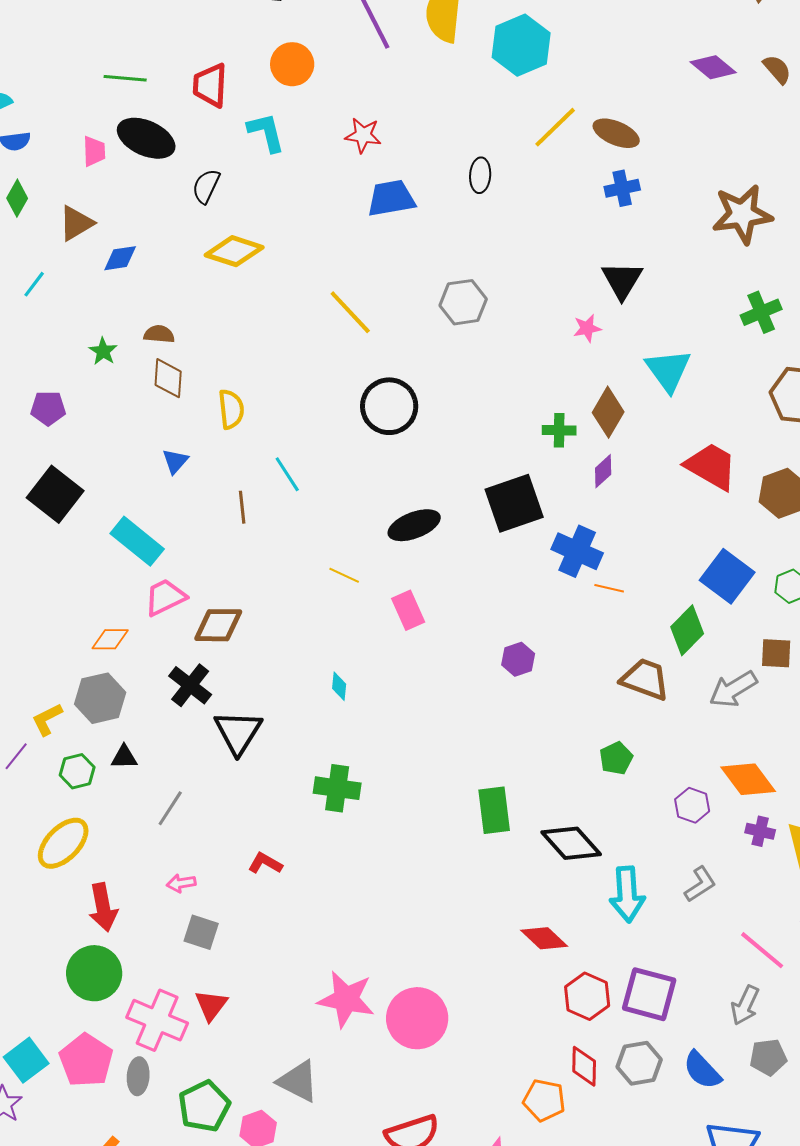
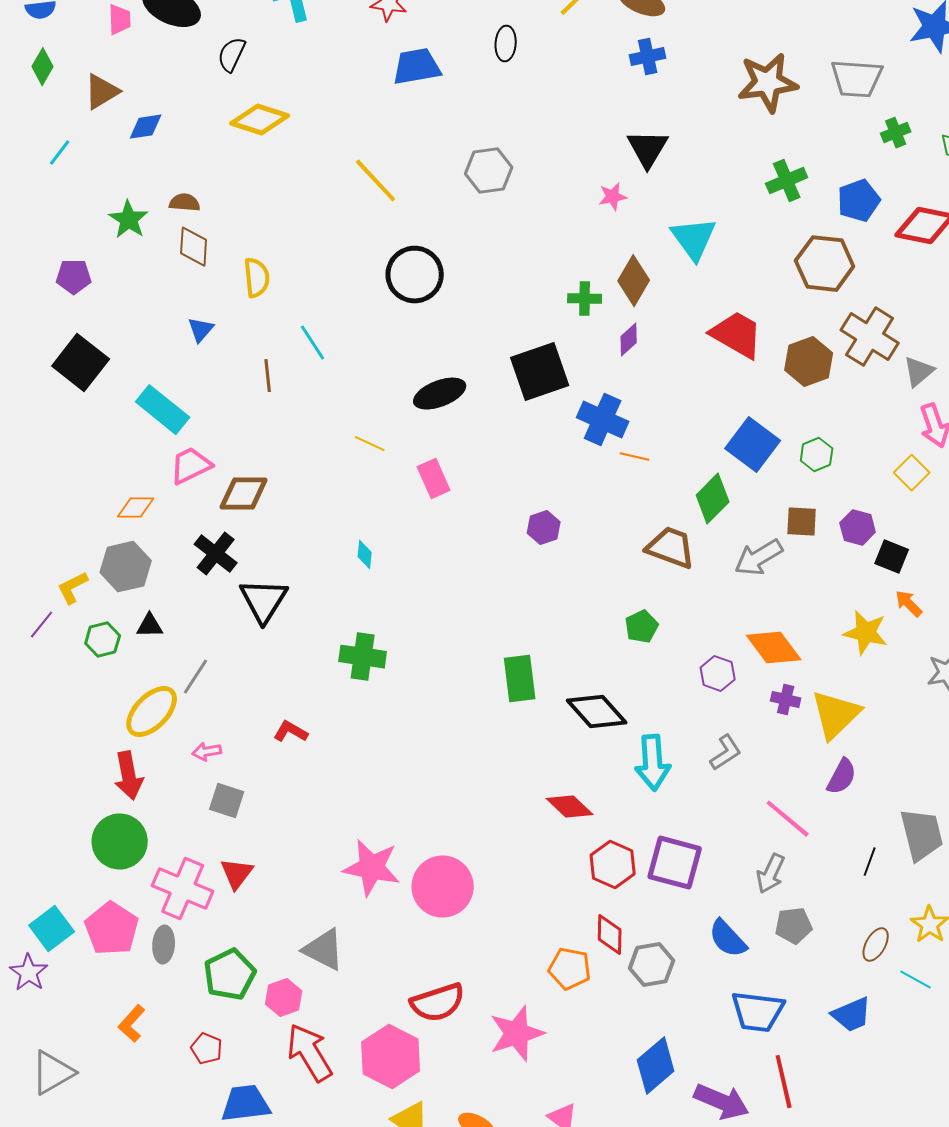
green star: (103, 351) -> (129, 220), size x1.4
yellow ellipse: (63, 843) -> (152, 712), moved
gray hexagon: (639, 1063) -> (652, 965), moved

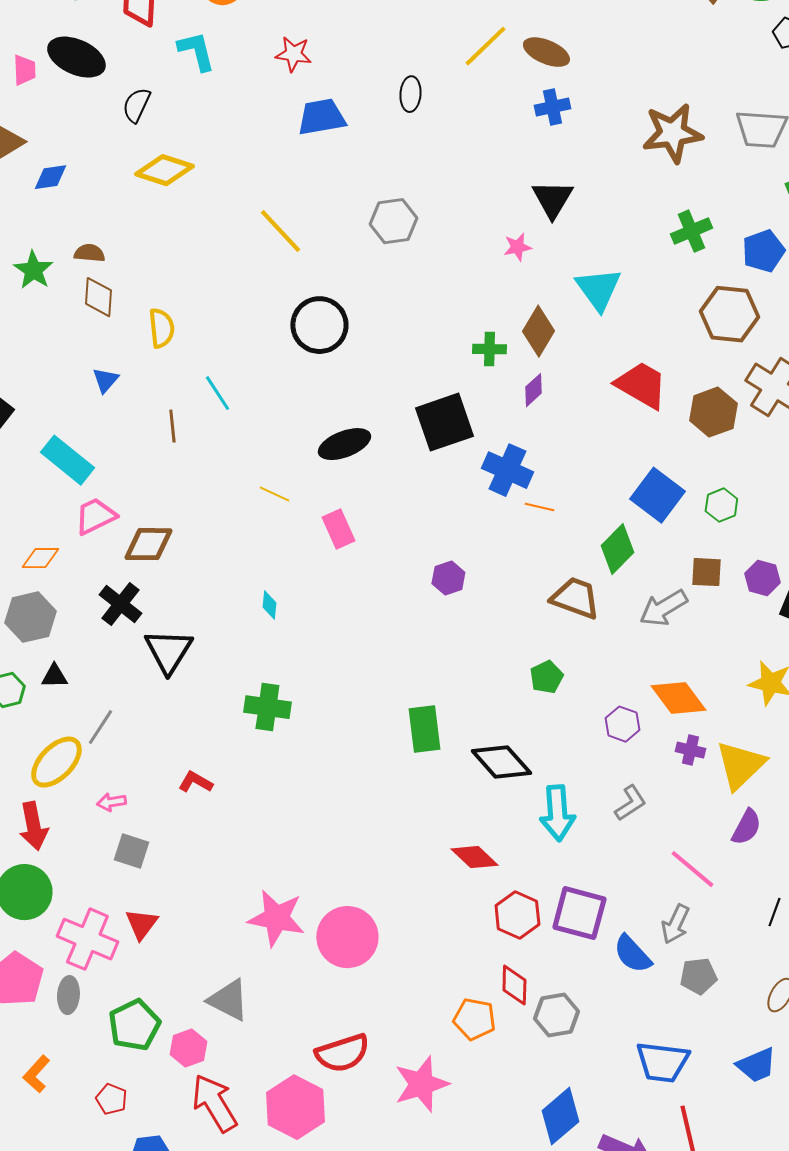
blue semicircle: (728, 939) -> (632, 954), moved

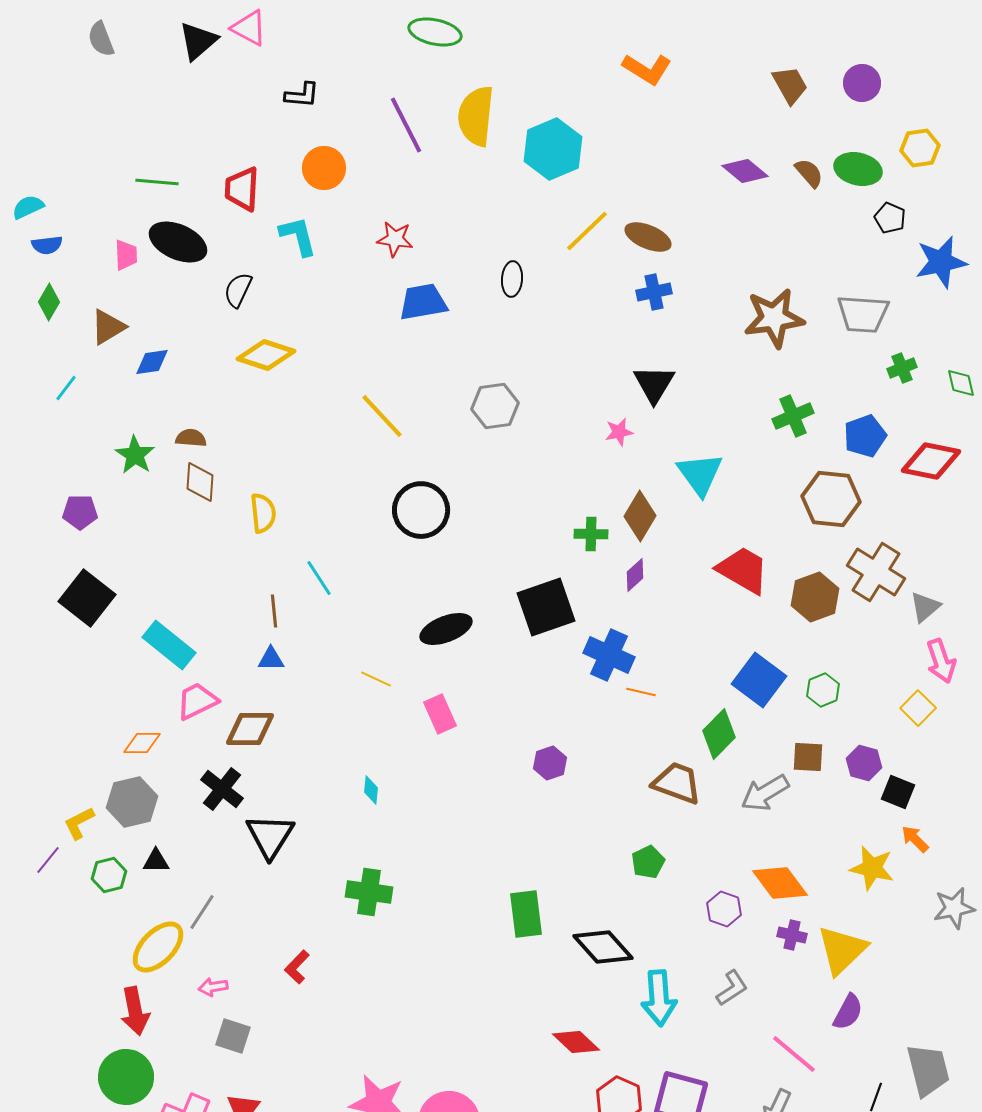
blue triangle: (105, 380) -> (271, 659), moved, turned 48
red L-shape: (195, 782) -> (297, 967), turned -76

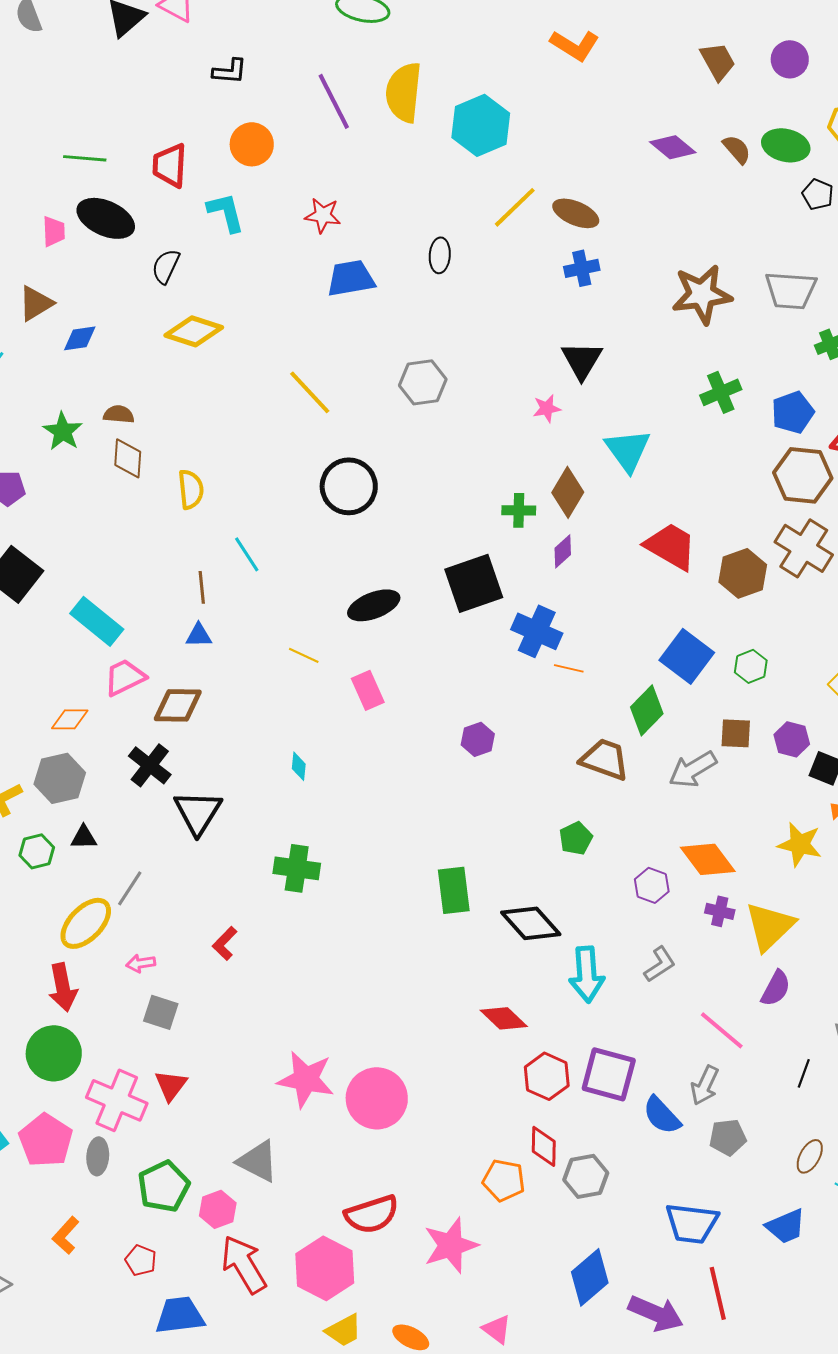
brown hexagon: (831, 499) -> (803, 475), moved

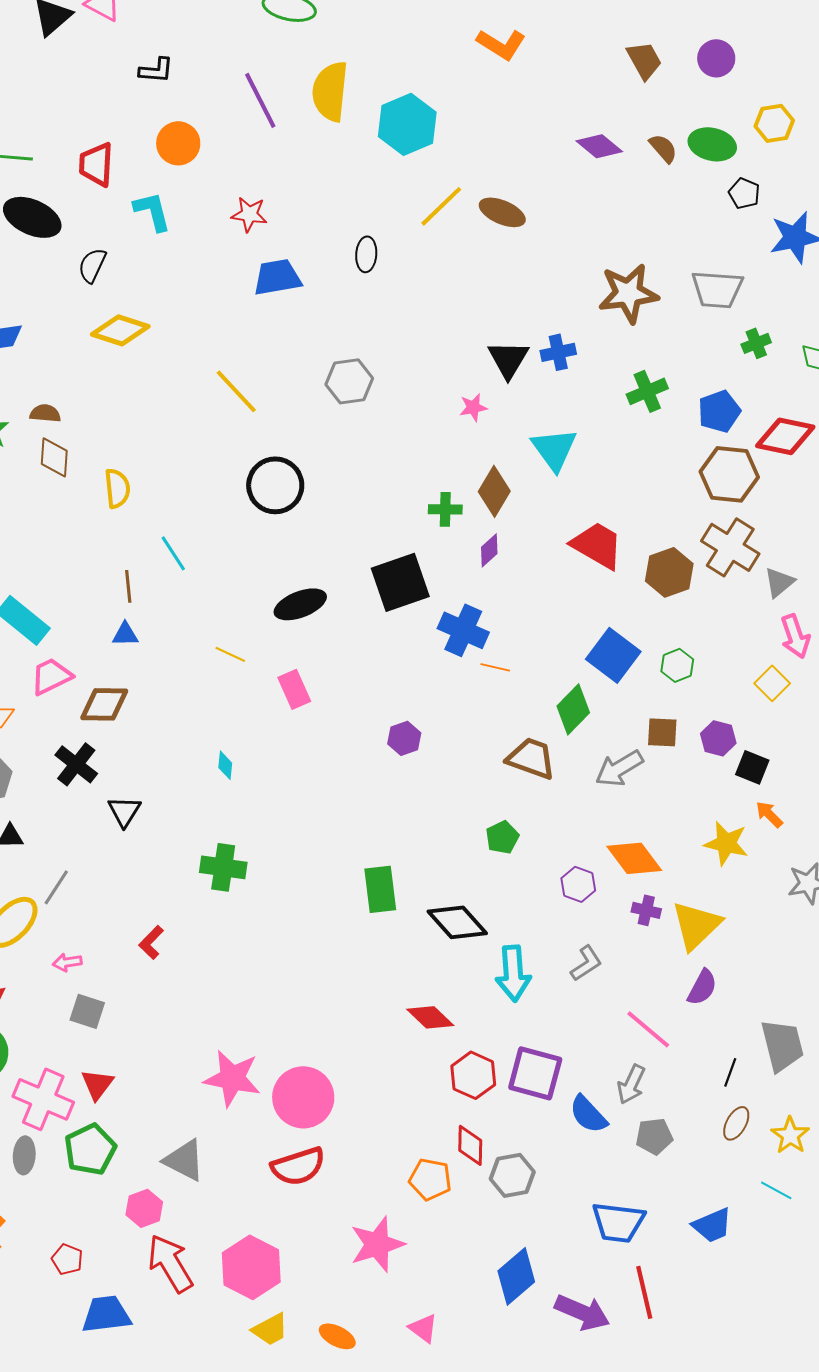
blue cross: (582, 268) -> (558, 352), moved
black triangle: (198, 812) -> (124, 811), size x0.7
brown ellipse: (810, 1156) -> (736, 1123), moved
green pentagon: (164, 1186) -> (90, 1149), moved
red semicircle: (372, 1214) -> (298, 1166), moved

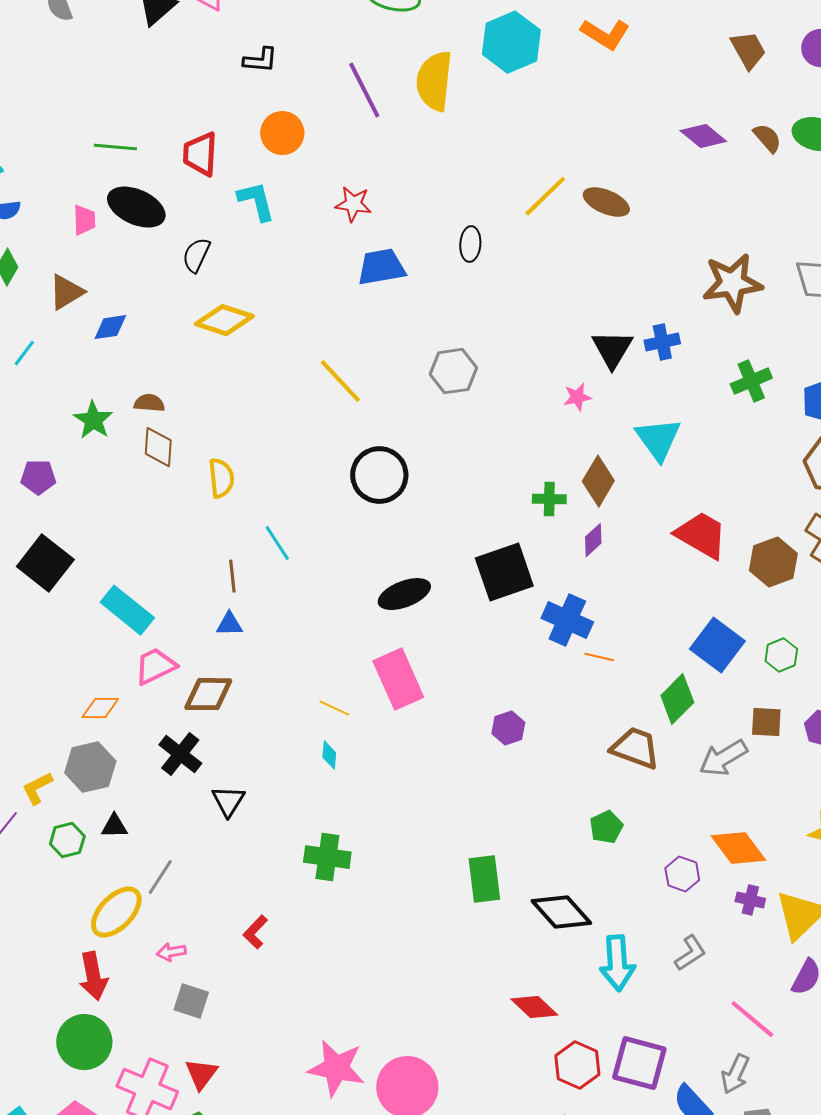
cyan hexagon: (407, 124) -> (511, 42), moved
yellow line: (230, 654) -> (334, 708), moved
pink rectangle: (294, 689) -> (398, 679), size x1.5

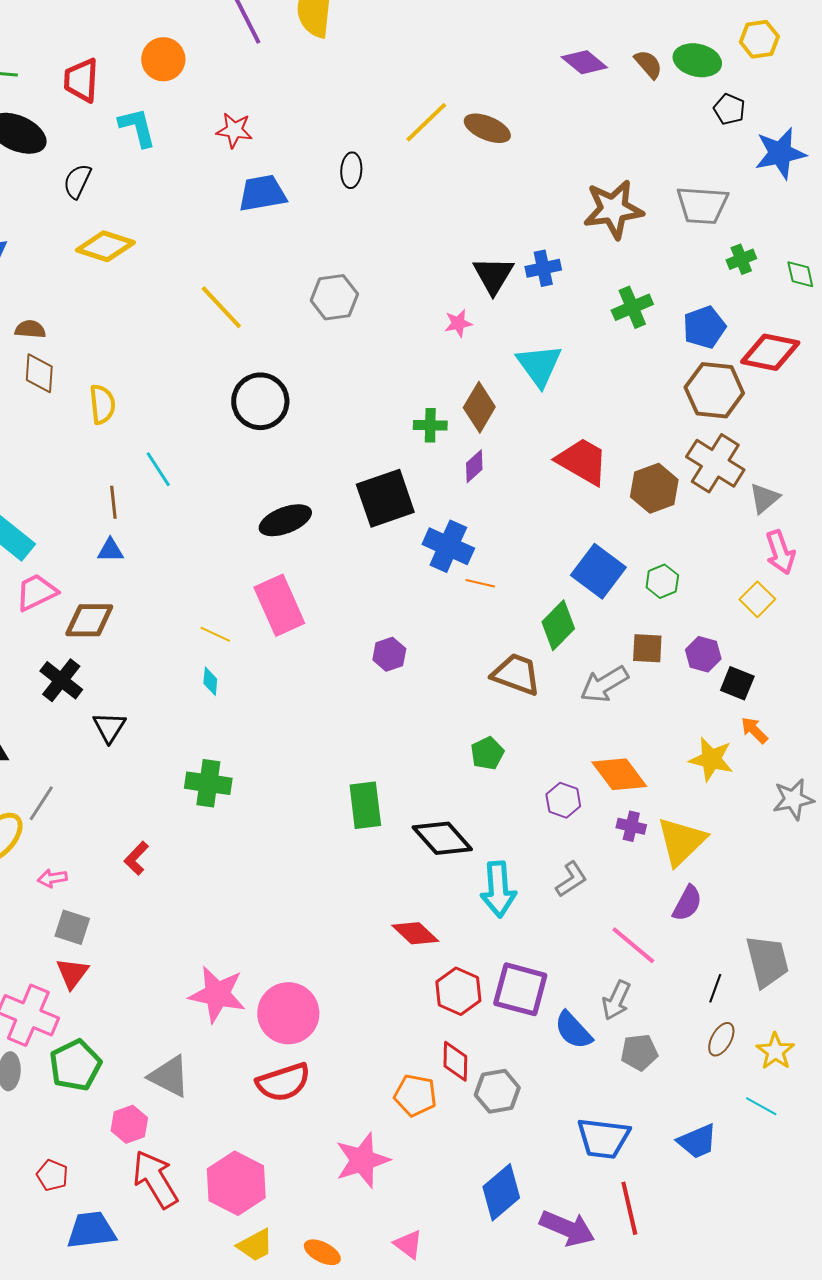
red triangle: (201, 1074) -> (72, 973), moved

